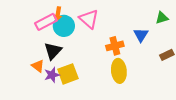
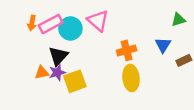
orange arrow: (58, 14) -> (32, 23), moved
blue triangle: (141, 35) -> (163, 45), moved
orange triangle: (38, 66) -> (42, 72), turned -48
purple star: (52, 75) -> (57, 72), moved

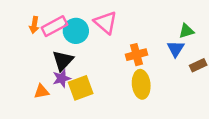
green triangle: (178, 20) -> (186, 31), moved
orange triangle: (42, 72) -> (41, 91), moved

